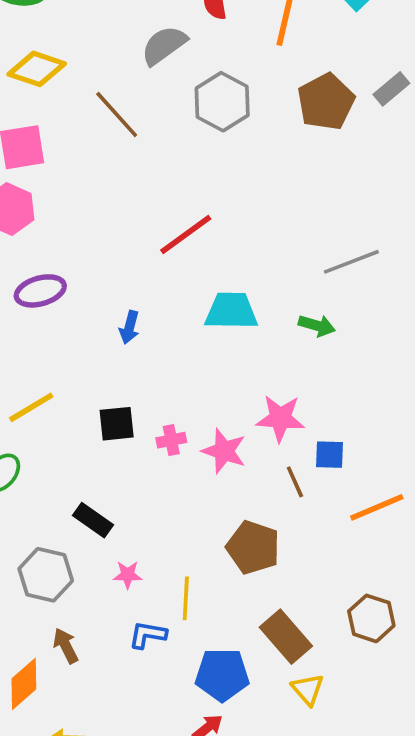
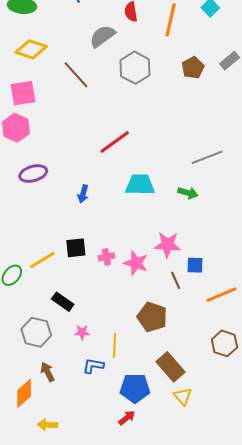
brown pentagon: (326, 102) -> (193, 68), size x0.7
yellow line: (31, 407) -> (42, 260), moved
brown hexagon: (371, 618) -> (224, 343), moved

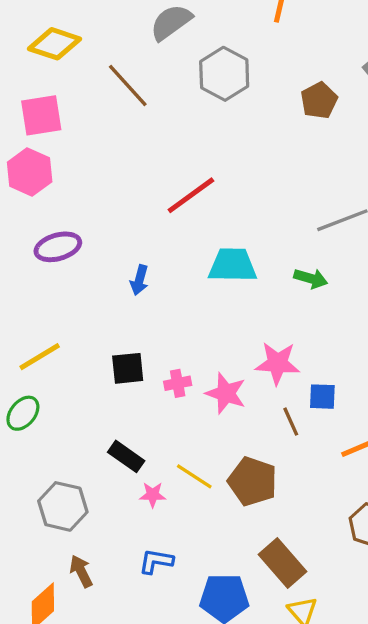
brown pentagon: (193, 68) -> (319, 100), moved
yellow line: (42, 260) -> (40, 357), moved
black rectangle: (63, 302) -> (126, 456), moved
pink star: (82, 332) -> (153, 495), moved
yellow line: (115, 345) -> (194, 476), moved, turned -60

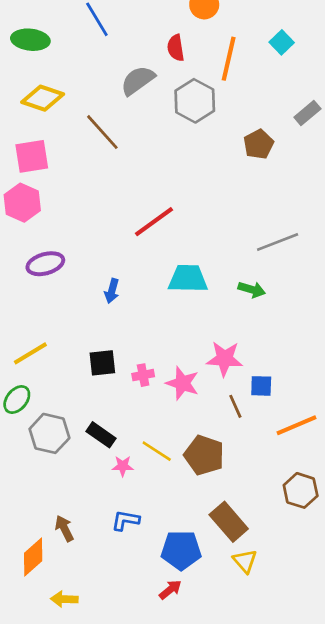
gray hexagon: (224, 74) -> (195, 101), moved
gray hexagon: (63, 506) -> (49, 433), moved

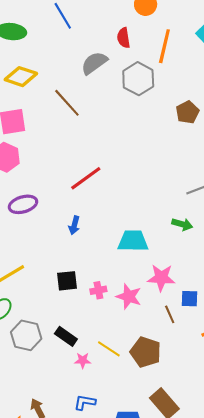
red line: (154, 222) -> (86, 178), moved
cyan trapezoid: (188, 279) -> (133, 241), moved

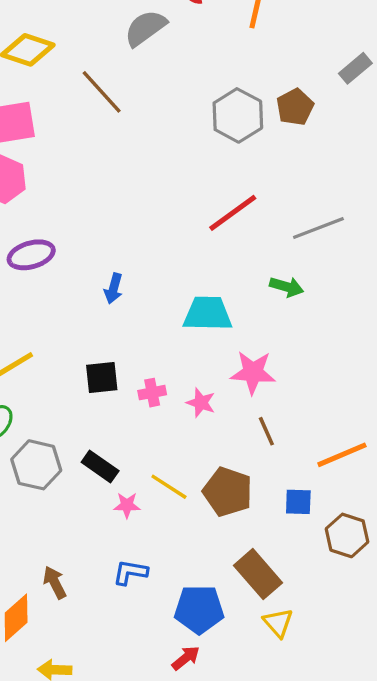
gray hexagon: (138, 79) -> (238, 115), moved
red line: (86, 178) -> (233, 213), moved
pink star: (129, 297) -> (201, 403), size x0.7
blue square: (190, 299) -> (298, 502), moved

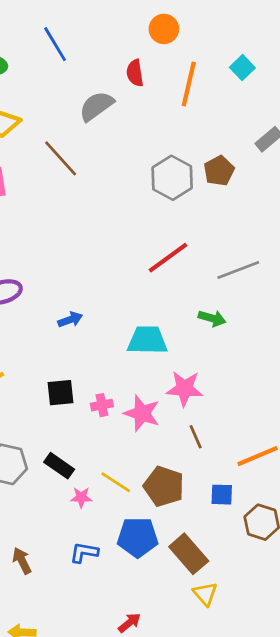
blue arrow: (113, 288) -> (70, 320), turned -125
pink star: (201, 403) -> (142, 413), size x1.5
blue pentagon: (199, 609) -> (138, 537), moved

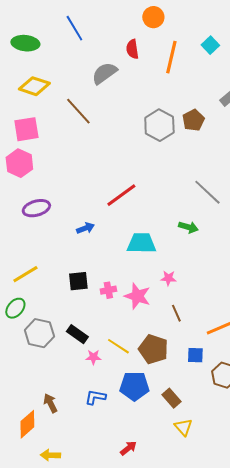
red line: (168, 258) -> (121, 195), moved
gray line: (238, 270) -> (207, 192), turned 64
pink star: (185, 389) -> (168, 278), size x0.6
brown rectangle: (189, 554) -> (171, 398), size x0.7

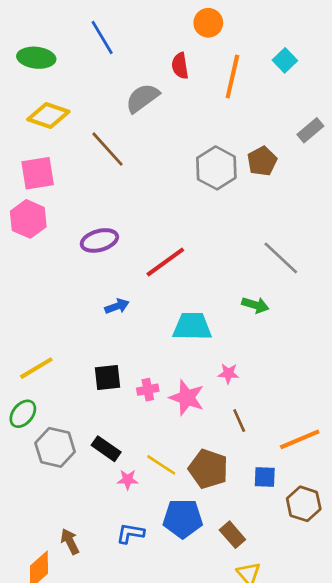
purple ellipse: (36, 208) -> (99, 240), moved

